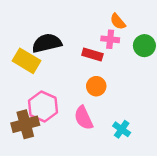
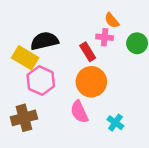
red rectangle: (92, 55) -> (88, 52), turned 42
orange circle: (96, 86) -> (91, 82), size x1.6
pink hexagon: (43, 106) -> (41, 81), moved

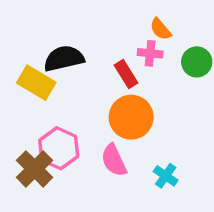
pink hexagon: (41, 81) -> (59, 148), moved
brown cross: (24, 118) -> (35, 169), turned -30

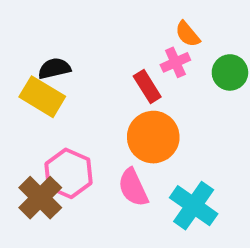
pink cross: (150, 53) -> (175, 62), turned -30
black semicircle: (64, 58) -> (54, 68), moved, size x0.7
cyan cross: (166, 176) -> (194, 206), size x1.6

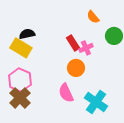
pink cross: (175, 62) -> (86, 48), moved
orange circle: (153, 137) -> (76, 68), size x0.7
pink hexagon: (68, 173) -> (20, 80), moved

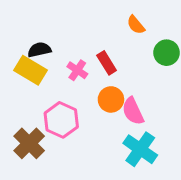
pink cross: (86, 48) -> (77, 70), moved, turned -32
pink hexagon: (20, 80) -> (61, 120), moved
pink semicircle: (66, 93) -> (133, 111), moved

